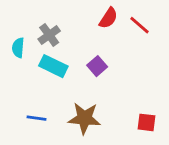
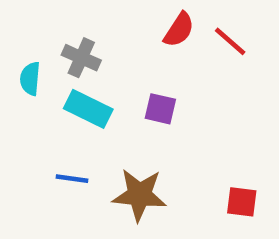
gray cross: (49, 35) -> (81, 58), turned -30
purple square: (97, 66) -> (160, 109), turned -36
blue line: (37, 118) -> (72, 179), moved

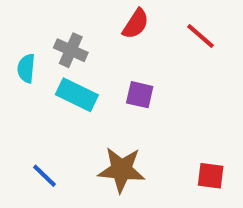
red semicircle: (179, 30) -> (136, 24), moved
blue line: (72, 179) -> (44, 176), moved, turned 36

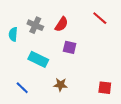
red semicircle: (136, 24) -> (61, 24), moved
cyan rectangle: (77, 95) -> (38, 59), moved
brown star: (121, 170) -> (60, 85), size x0.6

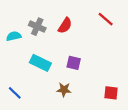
cyan semicircle: (13, 34) -> (14, 36), turned 72
purple square: (70, 47) -> (74, 63), moved
blue line: (22, 88) -> (15, 93), moved

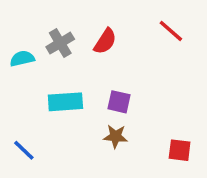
gray cross: (37, 27) -> (60, 43), turned 35
cyan rectangle: (40, 63) -> (65, 102), turned -30
brown star: (64, 90) -> (116, 136), moved

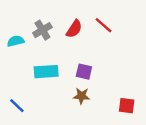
red line: (171, 31) -> (103, 25), moved

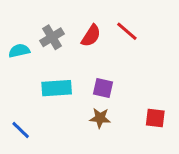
red square: (127, 106) -> (155, 118), moved

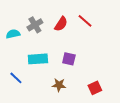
brown star: (100, 118) -> (59, 85), moved
red square: (155, 118) -> (95, 88), moved, turned -32
blue line: (21, 130) -> (16, 78), moved

